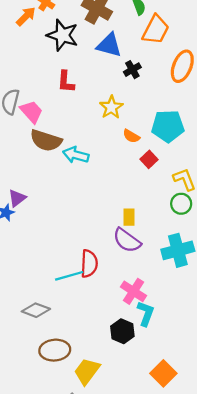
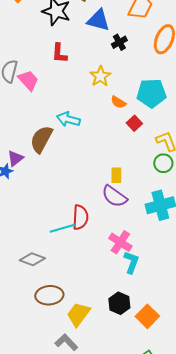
brown semicircle: (46, 141) -> (41, 139), moved, turned 100
black hexagon: (122, 331) -> (119, 303), moved

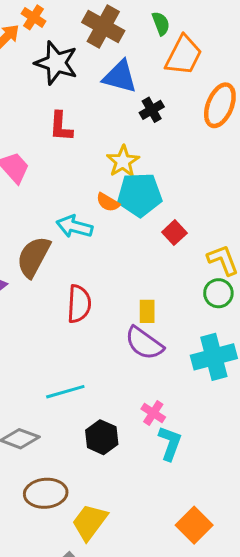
cyan pentagon: (151, 93) -> (140, 195), moved
orange semicircle: (118, 102) -> (108, 202), moved
red semicircle: (80, 217) -> (79, 304), moved
pink cross: (120, 242) -> (153, 413), size x0.7
black hexagon: (119, 303) -> (102, 437), moved

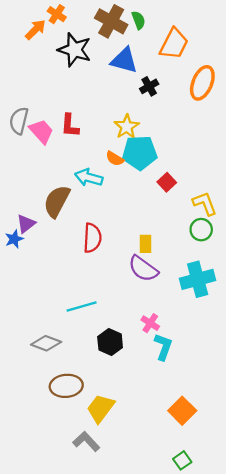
green semicircle: (161, 23) -> (138, 20), moved
red L-shape: (61, 127) -> (70, 125), moved

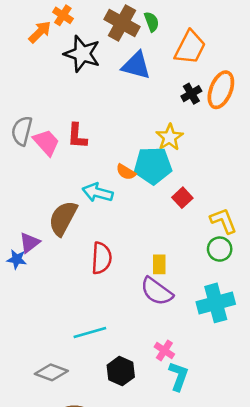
black cross: (149, 86) -> (191, 94), moved
yellow star: (127, 127) -> (170, 137), moved
blue star: (14, 239) -> (17, 259), turned 30

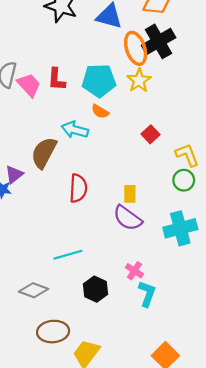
orange ellipse: (221, 90) -> (136, 48), moved, turned -40
black cross: (191, 94) -> (159, 41), size x1.8
cyan pentagon: (153, 166) -> (99, 80), moved

